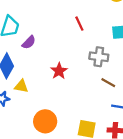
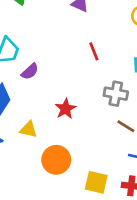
yellow triangle: (21, 86) -> (29, 129), moved
orange circle: (45, 121) -> (56, 160), moved

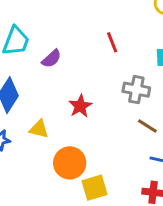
purple semicircle: (30, 71) -> (52, 59), moved
yellow square: (96, 182) -> (95, 188), moved, turned -30

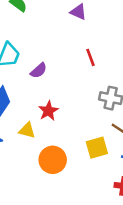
red star: (80, 106) -> (48, 111), moved
yellow square: (95, 188) -> (97, 148), moved

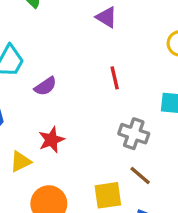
yellow triangle: (27, 130) -> (21, 162), turned -48

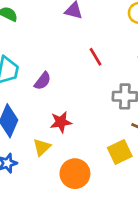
red star: (51, 140) -> (61, 122), turned 30

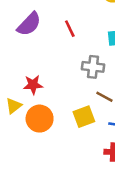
purple semicircle: (43, 81) -> (29, 24), moved, size x1.5
orange circle: (75, 174) -> (40, 119), moved

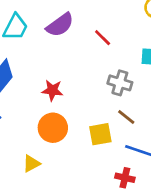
red line: (70, 29) -> (103, 38), turned -30
yellow triangle: (14, 106) -> (31, 164), moved

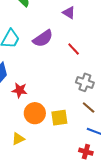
red star: (52, 90) -> (20, 90), moved
yellow square: (100, 134) -> (59, 118), moved

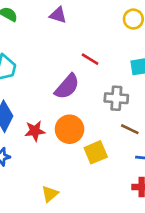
purple triangle: (69, 13) -> (58, 15), moved
purple semicircle: (43, 38) -> (67, 87), moved
orange circle: (35, 113) -> (70, 129), moved

